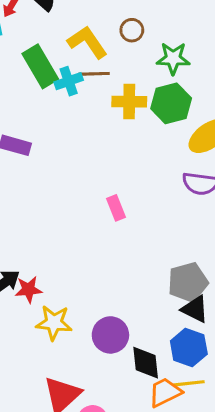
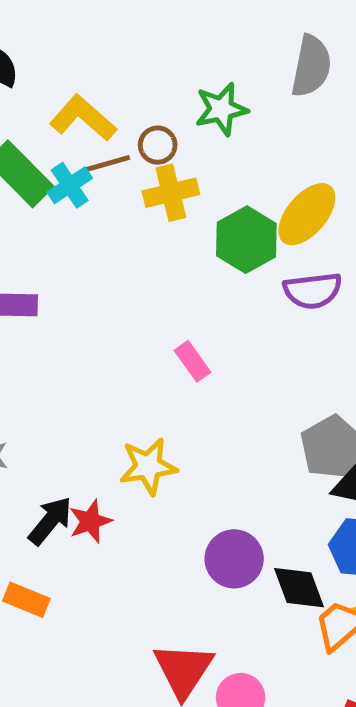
brown circle: (132, 30) -> (158, 145), moved
green hexagon: (171, 103) -> (246, 240), moved
yellow star: (54, 323) -> (148, 466), moved

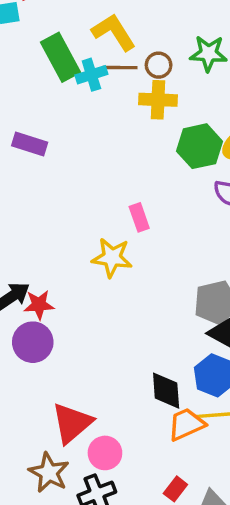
yellow star: (148, 466) -> (112, 258), moved
purple circle: (234, 559) -> (33, 342), moved

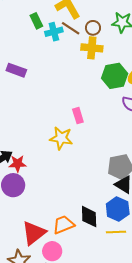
green rectangle: (60, 57) -> (36, 21), size x0.6
brown line: (120, 68) -> (71, 28), turned 30
orange trapezoid: (186, 424) -> (63, 225), moved

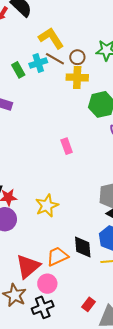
green rectangle: (36, 21) -> (18, 70), moved
yellow star: (61, 138) -> (47, 206), moved, turned -30

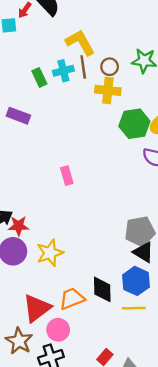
brown line: (55, 59) -> (83, 67), turned 48
pink rectangle: (67, 146) -> (67, 176), moved
yellow star: (47, 206) -> (50, 253), moved

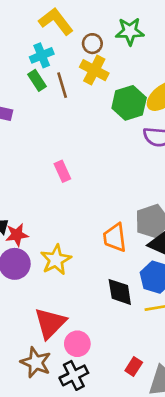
brown line: (83, 67) -> (62, 85), moved
green rectangle: (39, 77) -> (37, 80), moved
yellow cross: (108, 90) -> (94, 70), turned 30
orange trapezoid: (72, 299) -> (115, 238), moved, turned -68

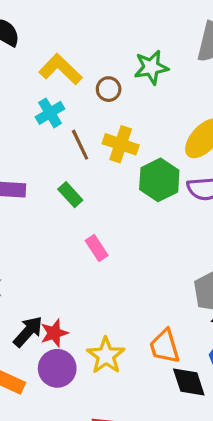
yellow cross: (94, 70) -> (121, 144), moved
green rectangle: (37, 80) -> (70, 195), moved
green hexagon: (129, 103) -> (159, 180), moved
orange trapezoid: (115, 238) -> (165, 346), moved

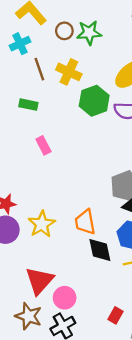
green star: (151, 67) -> (89, 33), moved
green rectangle: (70, 195) -> (28, 105), turned -42

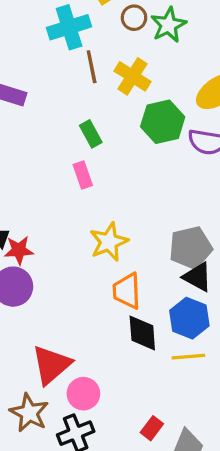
green star: (89, 33) -> (168, 25), turned -30
cyan cross: (20, 44) -> (69, 27), size x1.4
green rectangle: (28, 105) -> (91, 134), moved, turned 42
yellow star: (42, 224) -> (109, 242), moved

